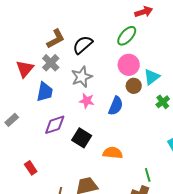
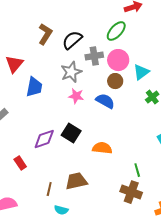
brown L-shape: (56, 39) -> (45, 34), turned -30
gray cross: (51, 63) -> (94, 56), moved, turned 36
brown circle: (134, 86) -> (115, 81), moved
blue semicircle: (116, 106) -> (105, 101), turned -84
purple diamond: (55, 125) -> (44, 139), moved

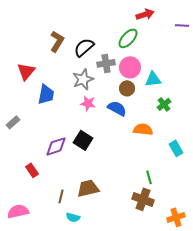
cyan triangle: (141, 72) -> (153, 79), turned 30
orange semicircle: (102, 148) -> (143, 129), moved

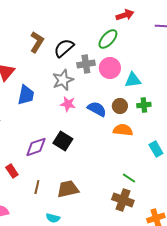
brown circle: (127, 88) -> (120, 106), moved
green cross: (164, 104) -> (144, 105), turned 32
green line: (149, 177) -> (129, 178), turned -40
brown line: (61, 196) -> (37, 187), moved

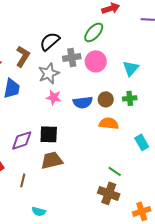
brown L-shape: (37, 42) -> (23, 56), moved
cyan triangle: (133, 80) -> (131, 68), moved, turned -42
blue semicircle: (97, 109) -> (83, 102), turned 144
black square: (63, 141) -> (49, 134), turned -30
brown trapezoid: (68, 189) -> (52, 160), moved

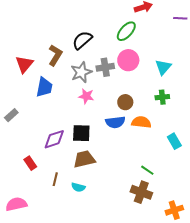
gray cross: (72, 57) -> (105, 67), moved
brown circle: (106, 99) -> (125, 102), moved
blue semicircle: (83, 102) -> (115, 122), moved
cyan semicircle: (39, 211) -> (78, 187), moved

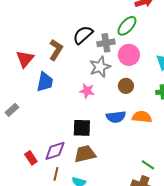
gray cross: (105, 67) -> (106, 43), moved
gray star: (81, 72) -> (100, 67), moved
brown circle: (125, 102) -> (126, 86), moved
purple diamond: (54, 139) -> (55, 151), moved

